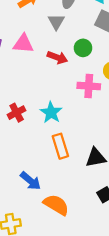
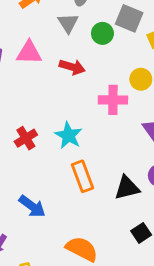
green circle: (83, 48) -> (102, 33), moved
blue arrow: (30, 181) -> (32, 206), moved

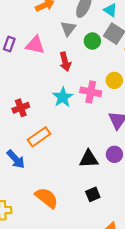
red arrow: (72, 67) -> (65, 62), turned 48
cyan star: (68, 135) -> (63, 97), moved
orange rectangle: (82, 176) -> (39, 137), moved, turned 65

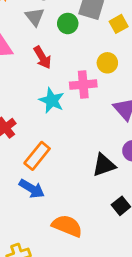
blue arrow: (16, 159) -> (32, 189), moved

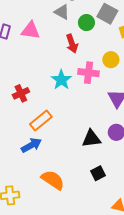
gray triangle: (35, 17) -> (62, 12), turned -35
red arrow: (42, 57) -> (72, 44), moved
blue arrow: (32, 189) -> (31, 145), turned -72

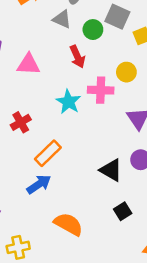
pink triangle: (31, 30) -> (28, 64), moved
black triangle: (91, 139) -> (111, 170), turned 42

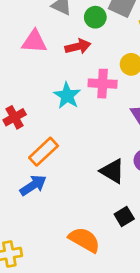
red arrow: (77, 57) -> (78, 47), turned -80
pink triangle: (28, 64) -> (34, 42), moved
orange semicircle: (68, 224) -> (84, 240), moved

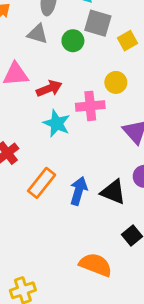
red arrow: (78, 47) -> (49, 88), moved
blue arrow: (33, 185) -> (79, 191), moved, turned -32

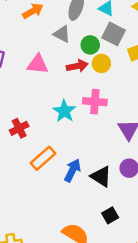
yellow circle: (116, 82) -> (101, 63), moved
red arrow: (49, 88) -> (77, 66), moved

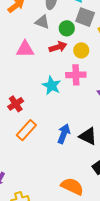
yellow circle: (101, 63) -> (81, 50), moved
orange rectangle: (43, 158) -> (26, 130), moved

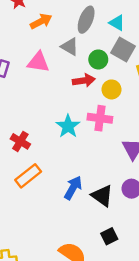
pink triangle: (25, 49) -> (38, 62), moved
red cross: (16, 104) -> (20, 141), turned -35

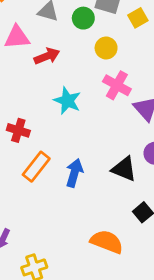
red arrow: (84, 80) -> (47, 56), moved
pink cross: (100, 118) -> (117, 85), moved, turned 35
blue arrow: (73, 188) -> (74, 173), moved

